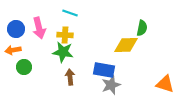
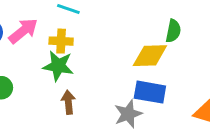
pink arrow: (39, 28) -> (23, 31), turned -115
blue rectangle: (104, 70) -> (150, 92), moved

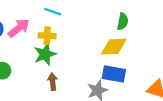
green semicircle: (173, 31) -> (123, 21), moved
green star: (58, 66) -> (45, 54), turned -30

